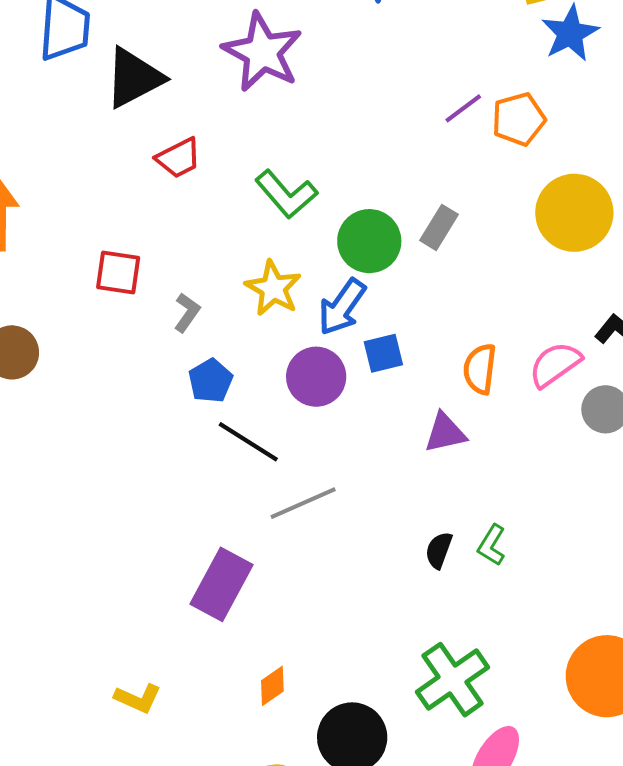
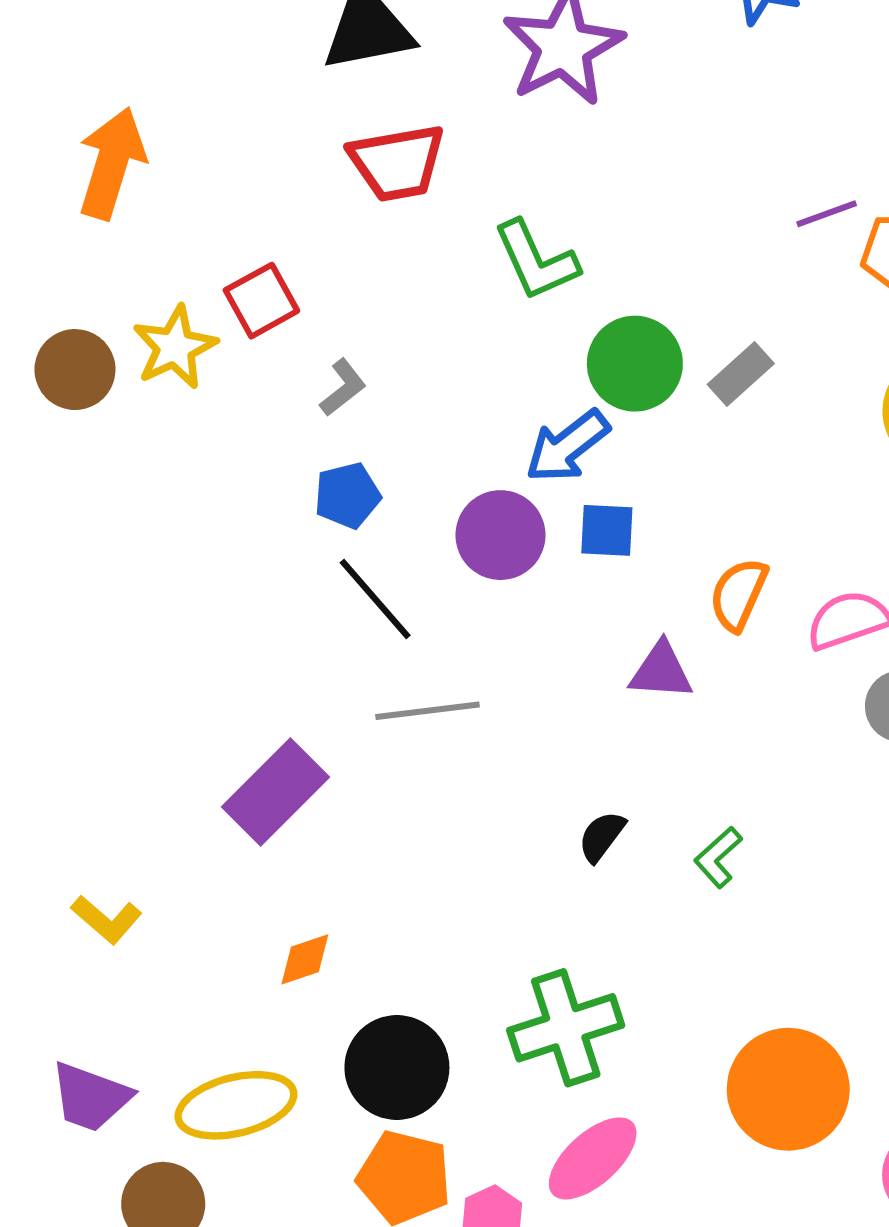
red trapezoid: (178, 158) -> (397, 162), size x1.4
red square: (118, 272) -> (261, 301), turned 36
yellow star: (273, 288) -> (175, 347), moved
green L-shape: (492, 545) -> (718, 857), moved

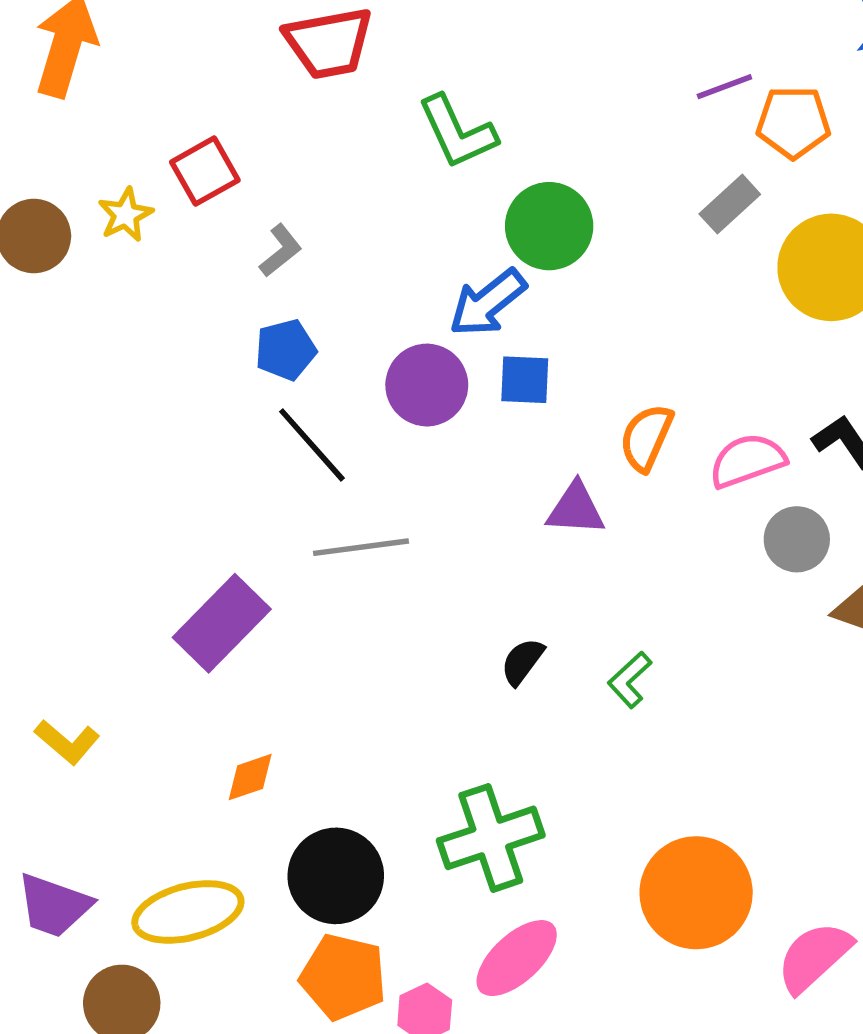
yellow star: (175, 347) -> (126, 215), size x0.7
gray rectangle: (741, 374) -> (730, 204), moved

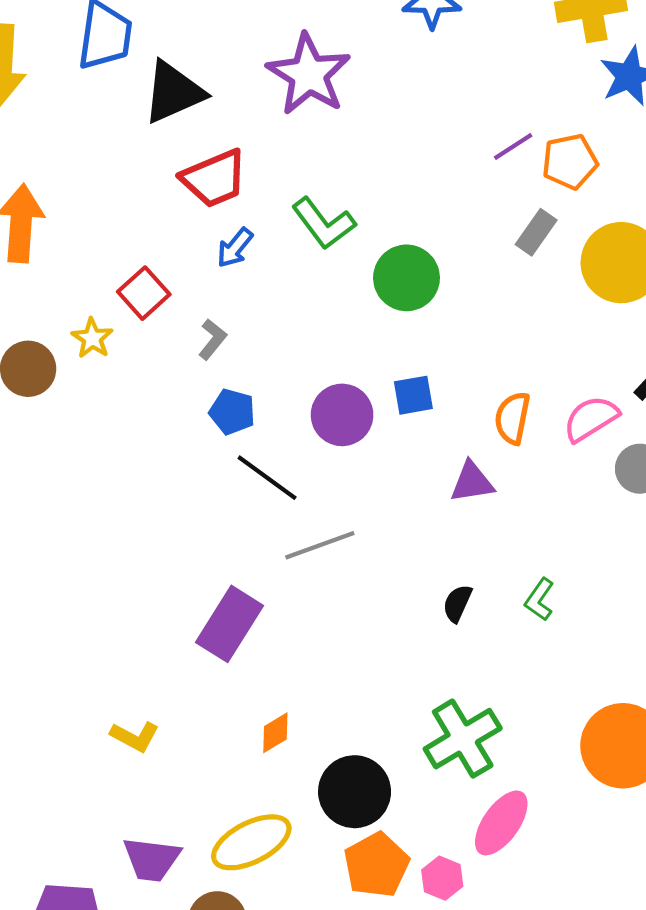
blue arrow: (488, 303) -> (235, 248), moved, size x0.7
blue pentagon: (286, 350) -> (232, 412), turned -30
orange pentagon: (343, 977) -> (376, 865), turned -30

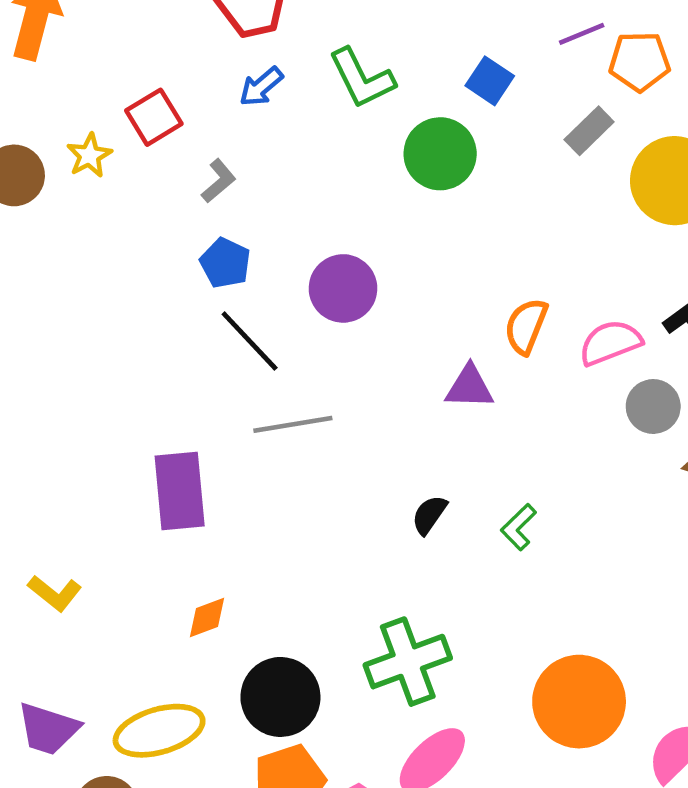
blue square: (413, 395) -> (490, 81), moved, turned 33
purple rectangle: (229, 624) -> (180, 491), turned -48

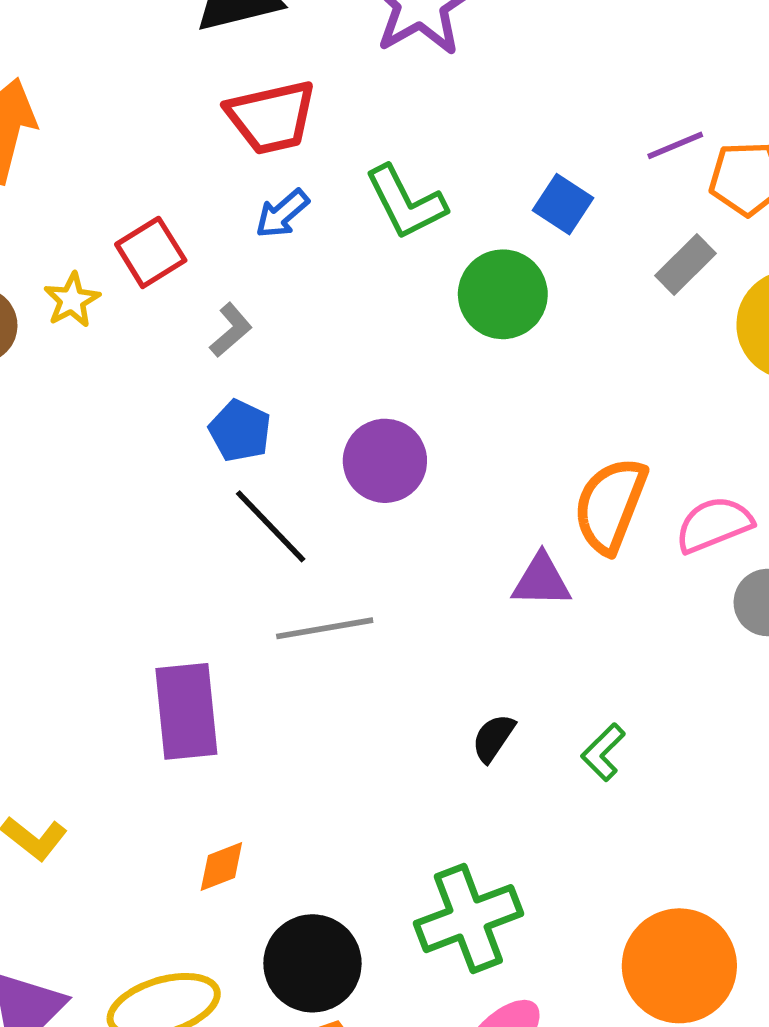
orange semicircle: (526, 326) -> (610, 505), size x1.4

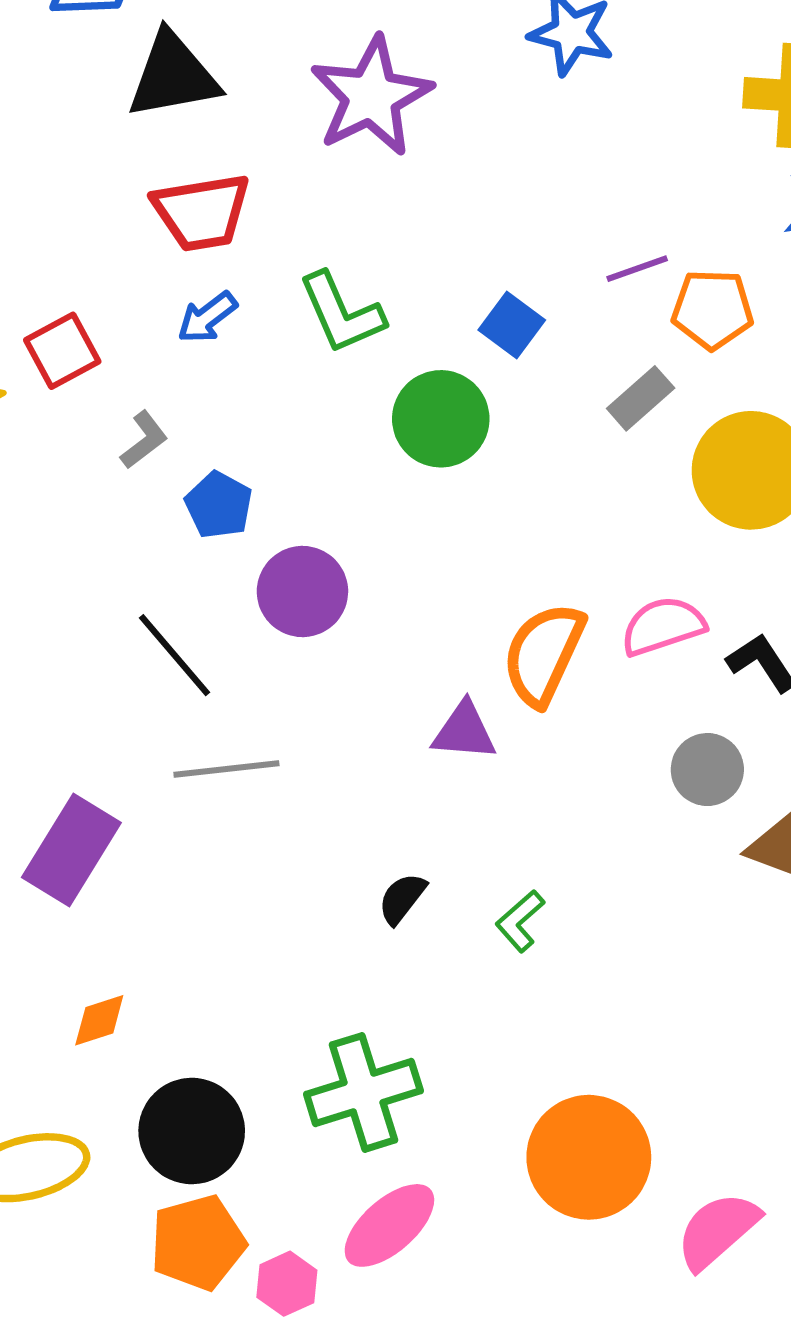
blue pentagon: (240, 431) -> (219, 505), moved
pink semicircle: (714, 525) -> (663, 626), moved
purple rectangle: (186, 711) -> (71, 850), turned 34

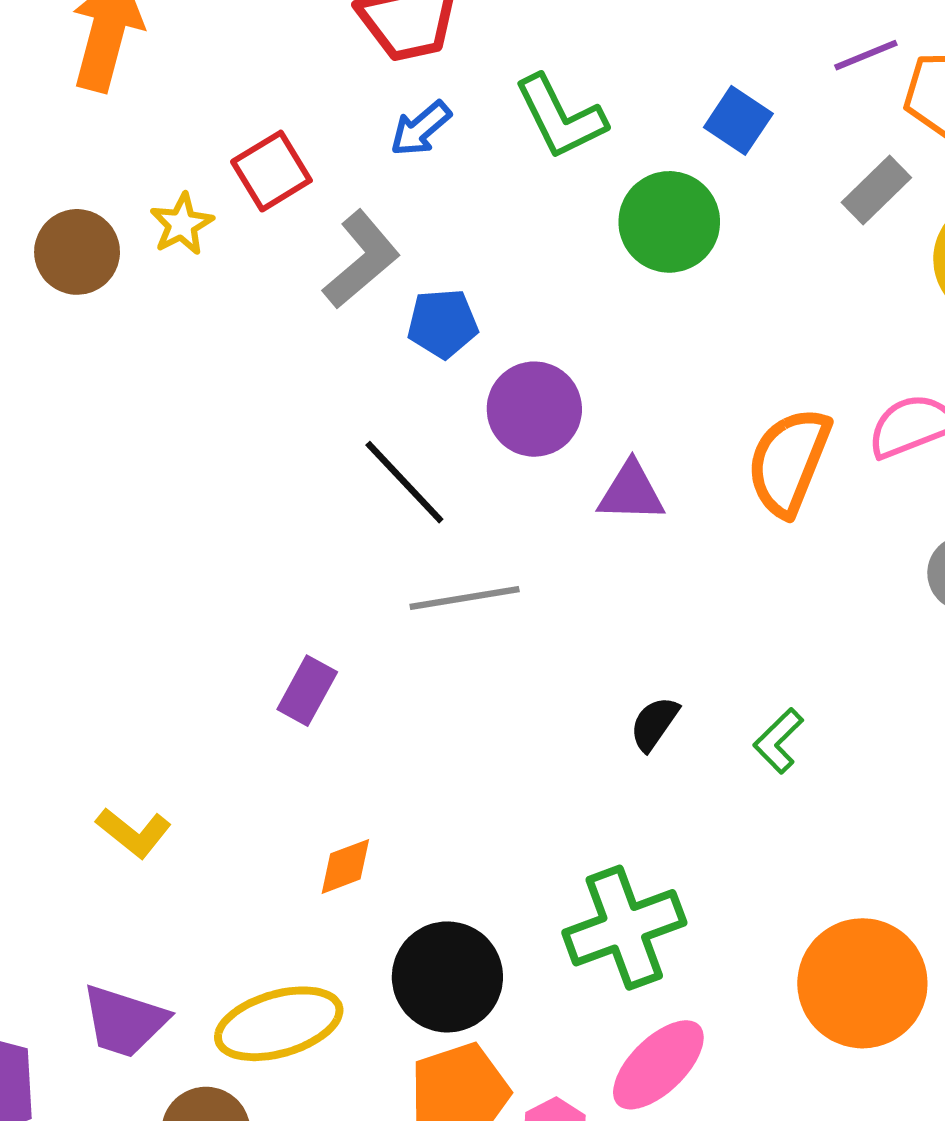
gray L-shape: (144, 440) -> (361, 260), size x1.6
blue pentagon: (219, 505) -> (443, 323), turned -30
purple triangle: (464, 731) -> (631, 492), moved
purple rectangle: (71, 850) -> (307, 691), size x0.6

